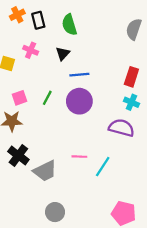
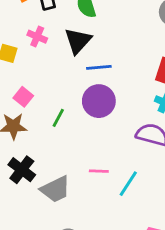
black triangle: (63, 54) -> (78, 41), size x1.5
pink square: (20, 98) -> (23, 97), turned -32
green line: (47, 98) -> (58, 118), moved

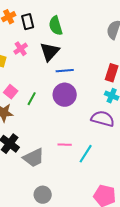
pink cross: (37, 37) -> (21, 49), turned 32
green line: (58, 118) -> (32, 99), moved

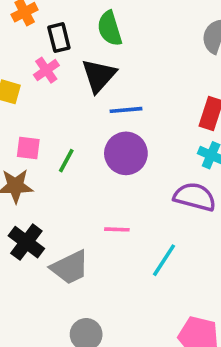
black rectangle: (28, 22) -> (59, 38), moved
pink square: (11, 92) -> (28, 148), turned -32
pink line: (65, 145) -> (117, 229), moved

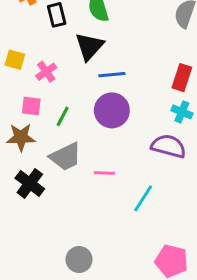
pink cross: (46, 70) -> (46, 72), moved
gray trapezoid: (70, 267) -> (66, 157), moved

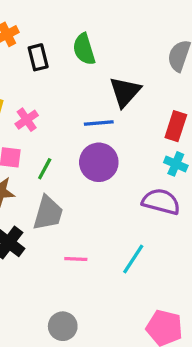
black triangle: (89, 46) -> (125, 92), moved
gray trapezoid: (66, 157) -> (48, 213), turned -48
pink line: (104, 173) -> (76, 259), moved

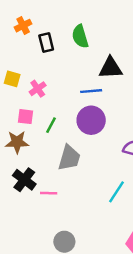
black triangle: (125, 92) -> (111, 68), turned 45
gray trapezoid: (48, 213) -> (69, 158), moved
pink line: (76, 259) -> (49, 193), moved

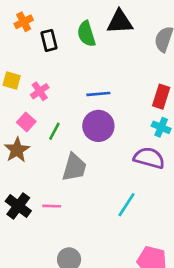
black triangle: (111, 68) -> (120, 22), moved
pink square: (25, 117) -> (26, 122), turned 35
brown star: (17, 142) -> (17, 150), turned -30
black cross: (24, 180) -> (18, 206), moved

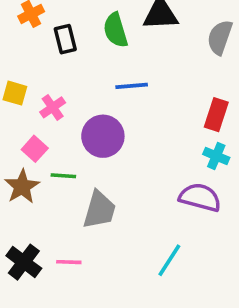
blue line: (98, 94) -> (132, 86), moved
purple circle: (98, 126) -> (103, 136), moved
green line: (54, 131) -> (63, 176), moved, turned 66

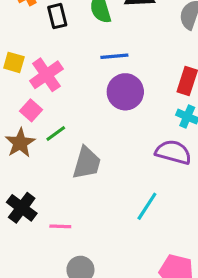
pink cross: (53, 107) -> (46, 75), size x1.5
purple circle: (103, 136) -> (125, 92), moved
green line: (63, 176) -> (56, 134), turned -40
pink line: (69, 262) -> (60, 226), moved

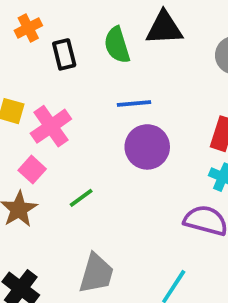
green line: (56, 134) -> (81, 198), moved
gray trapezoid: (87, 163) -> (96, 273), moved

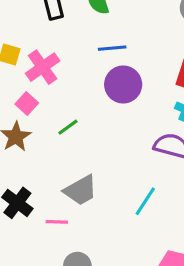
gray trapezoid: (96, 273) -> (81, 190), turned 45

